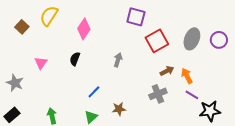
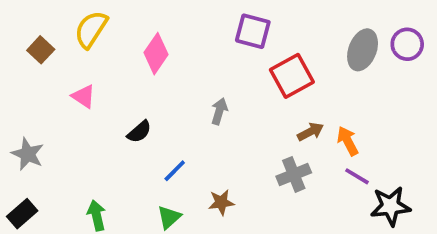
gray ellipse: (192, 39) -> (363, 50), moved
purple circle: (219, 40) -> (407, 44), moved
black semicircle: (75, 59) -> (139, 132), moved, turned -152
pink triangle: (41, 63) -> (83, 96), moved, turned -32

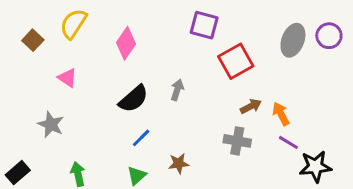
black semicircle: (139, 132) -> (134, 99), moved, size x1.5
gray star: (28, 154) -> (51, 124), moved
gray cross: (294, 174) -> (237, 141), turned 32

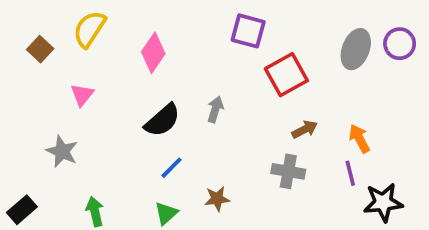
pink triangle: (67, 78) -> (82, 95), turned 35
orange arrow: (281, 114) -> (359, 139), moved
purple line: (288, 142) -> (350, 173), turned 45

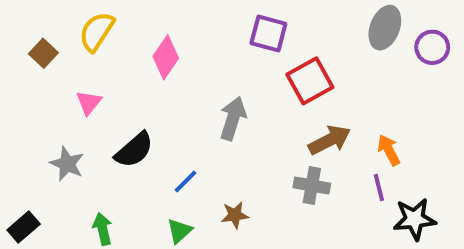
gray ellipse: (356, 49) -> (385, 28), moved
gray arrow: (215, 109) -> (233, 118), size x1.5
black semicircle: (162, 120) -> (134, 150), moved
brown arrow: (305, 129) -> (330, 140), size x1.5

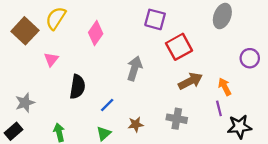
purple circle: (432, 47) -> (250, 58), moved
brown square: (43, 53) -> (25, 31), size x1.6
black semicircle: (134, 150) -> (77, 87), turned -40
gray star: (67, 164) -> (25, 103), moved, turned 30
gray cross: (312, 185) -> (177, 119), moved

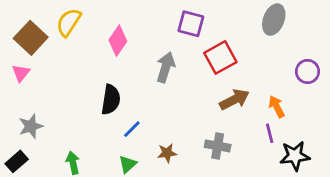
pink triangle: (51, 59) -> (21, 73), moved
gray arrow: (134, 68) -> (166, 67), moved
black semicircle: (77, 87) -> (111, 100), moved

